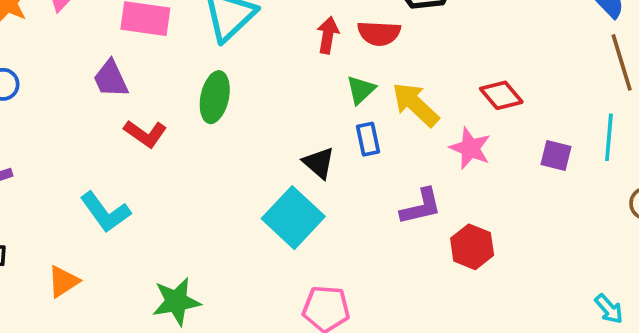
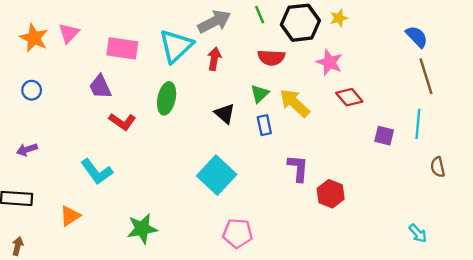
red arrow: (328, 35) -> (214, 59), moved
pink star: (470, 148) -> (329, 62), moved
black triangle: (319, 163) -> (225, 113), moved
purple L-shape: (421, 207) -> (298, 168), turned -72

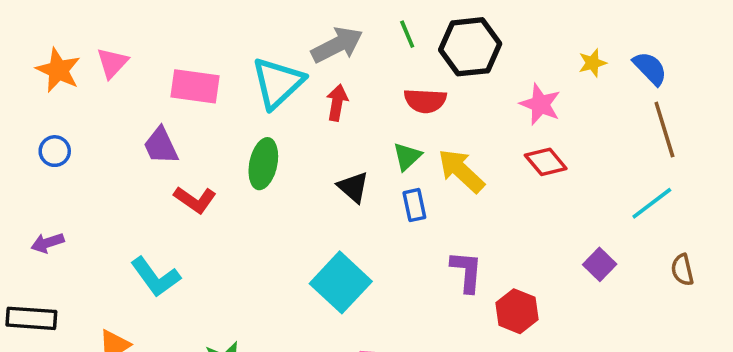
yellow star: (339, 18) -> (592, 63), moved
pink star: (329, 62) -> (540, 104), moved
cyan line: (418, 124) -> (652, 203), turned 48
purple square: (384, 136) -> (600, 264), moved, turned 30

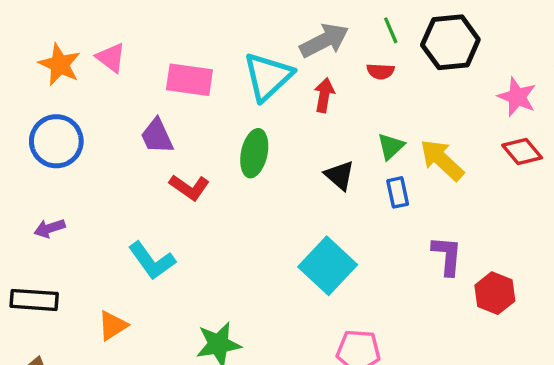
pink triangle: (112, 63) -> (111, 58), turned -36
red semicircle: (425, 101) -> (381, 71), moved, size x0.7
blue circle: (55, 151) -> (56, 141), size x1.8

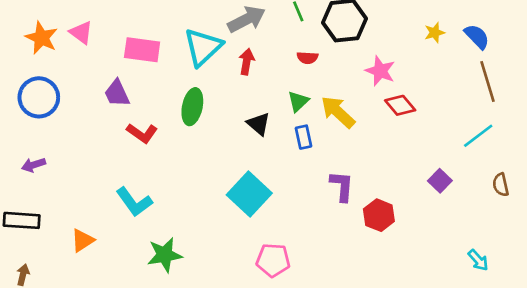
red semicircle: (381, 71) -> (307, 58), moved
pink star: (517, 97) -> (380, 71), moved
cyan L-shape: (152, 261) -> (134, 202), moved

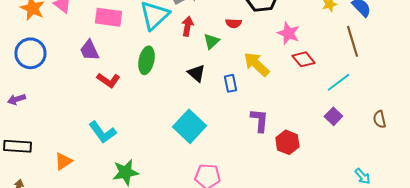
brown line: (487, 82) -> (352, 41), moved
green triangle: (298, 101) -> (211, 41), moved
cyan line: (478, 136) -> (338, 82), moved
purple arrow: (34, 165) -> (16, 99), moved

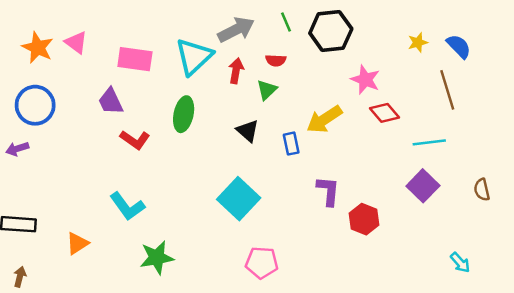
red semicircle: (233, 23) -> (276, 60), moved
yellow arrow: (256, 64) -> (324, 119), turned -76
cyan line: (338, 82) -> (429, 142), turned 30
purple arrow: (16, 99) -> (17, 149), moved
purple square: (333, 116) -> (423, 186), size x1.4

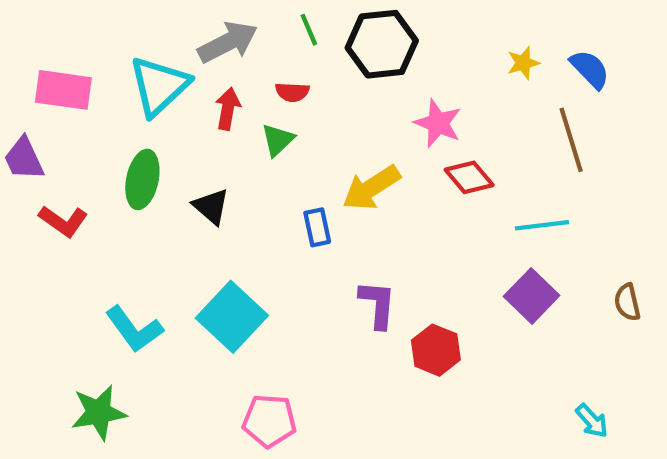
black triangle: (248, 131) -> (211, 207), moved
cyan L-shape: (127, 206) -> (134, 329), moved

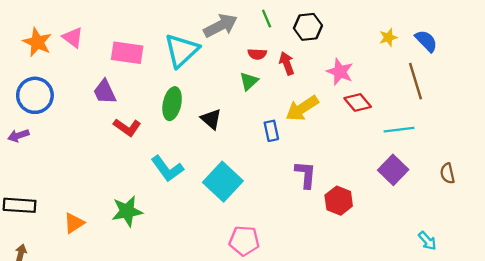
black hexagon: (382, 44) -> (308, 27), size x0.7
red arrow: (228, 109) -> (287, 63), moved, turned -30
cyan L-shape: (134, 329) -> (167, 169), moved
green star: (99, 413) -> (127, 211), moved

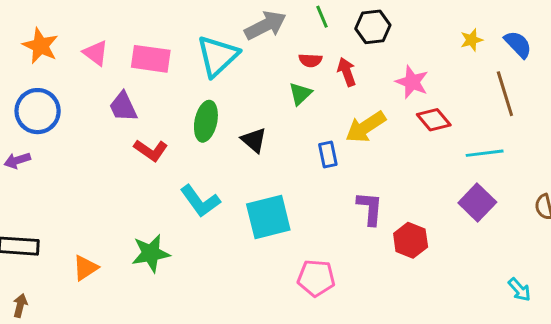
pink triangle: (73, 37) -> (96, 53), moved
cyan square: (223, 182) -> (268, 217), turned 33
pink pentagon: (244, 241) -> (316, 278), moved

